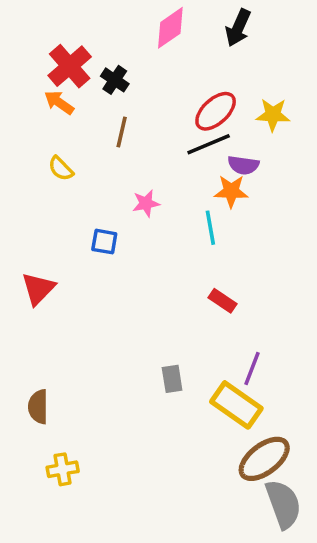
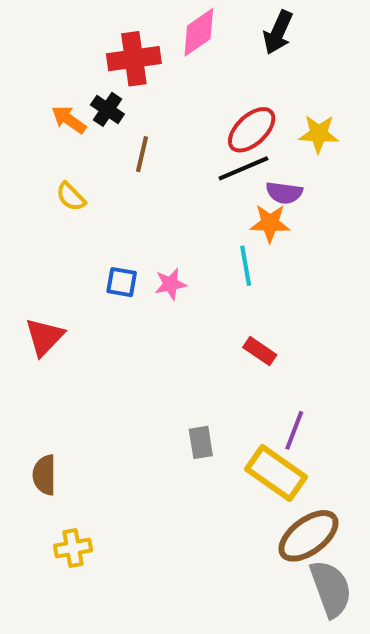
red cross: (70, 66) -> (134, 59), moved, turned 33
black cross: (115, 80) -> (107, 109), moved
pink star: (146, 203) -> (170, 284), moved

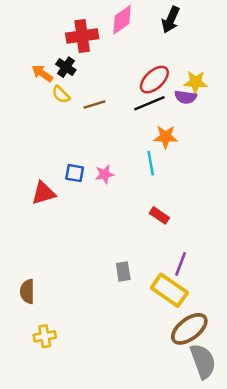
brown line: (142, 154) -> (95, 104), moved, turned 60
purple semicircle: (284, 193) -> (186, 97), moved
yellow semicircle: (71, 197) -> (61, 95), moved
red triangle: (45, 337) -> (43, 193), moved, turned 30

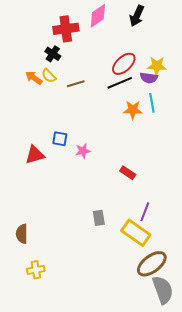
orange arrow: (42, 73) -> (34, 78), moved
cyan line: (151, 163) -> (152, 103), moved
pink star: (105, 174) -> (83, 151), moved

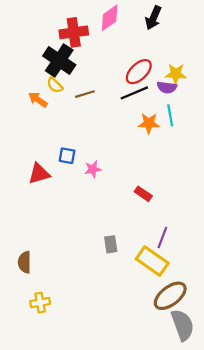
black cross: (53, 54) -> (59, 60), size x1.8
orange arrow: (34, 78) -> (38, 100), moved

